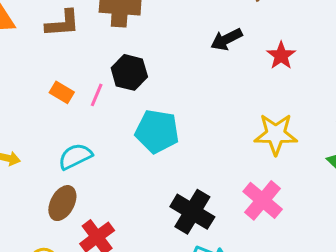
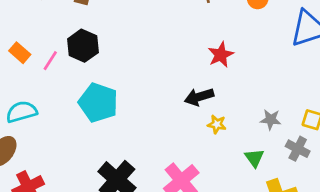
black arrow: (226, 39) -> (199, 97), moved
yellow star: (276, 134) -> (217, 124), moved, size x0.5

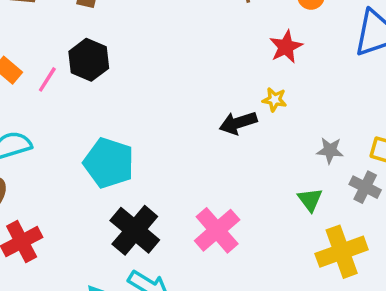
red star: (221, 55) -> (286, 47), moved
cyan pentagon: (98, 103) -> (109, 163), moved
yellow star: (217, 124) -> (275, 100), moved

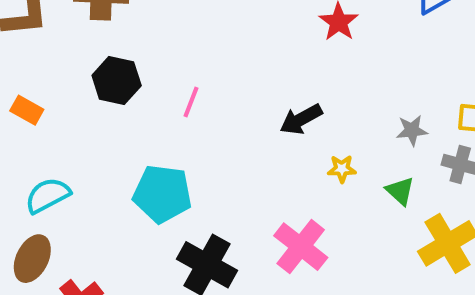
pink line: (47, 79) -> (191, 102), moved
yellow star: (275, 100) -> (342, 169), moved

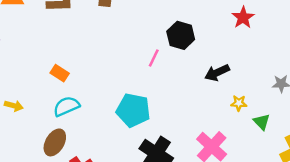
black hexagon: (117, 80) -> (181, 35), moved
orange rectangle: (27, 110) -> (60, 73), moved
green triangle: (400, 191) -> (262, 122), moved

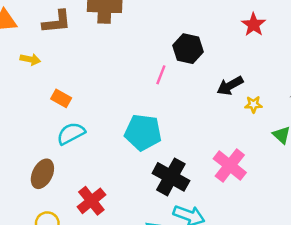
yellow star: (239, 103) -> (253, 104), moved
yellow arrow: (14, 106) -> (30, 59), moved
brown ellipse: (55, 142) -> (42, 174), moved

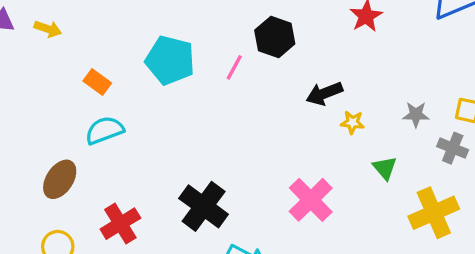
yellow arrow: (30, 59) -> (48, 29), moved
cyan pentagon: (143, 132) -> (170, 60), moved
black cross: (171, 177) -> (204, 206), moved

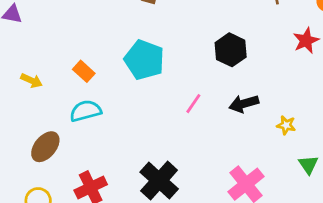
yellow arrow: (48, 29) -> (31, 81), moved
pink line: (234, 67) -> (193, 104), moved
black arrow: (324, 93) -> (244, 104), moved

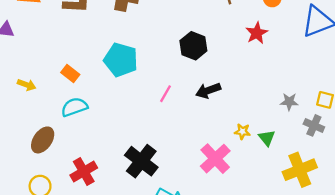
yellow star: (286, 125) -> (242, 131), moved

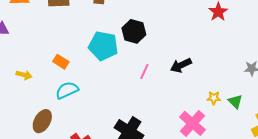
black hexagon: (193, 46) -> (134, 31), moved

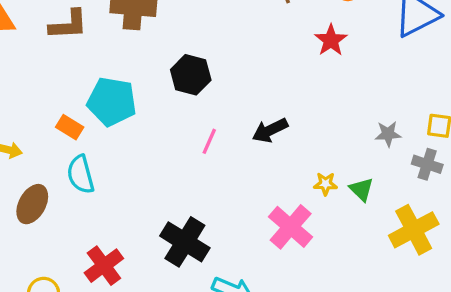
cyan pentagon: (103, 46) -> (112, 102), moved
cyan semicircle: (67, 90) -> (81, 174), turned -80
brown ellipse: (42, 121) -> (32, 204), moved

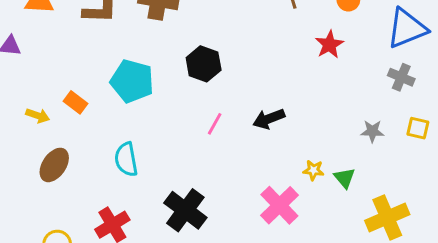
orange rectangle: (70, 127) -> (75, 102), moved
gray cross: (427, 164) -> (401, 77), moved
cyan semicircle: (81, 174) -> (126, 159), moved

